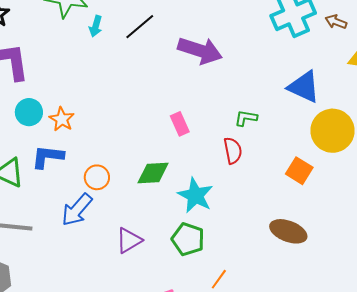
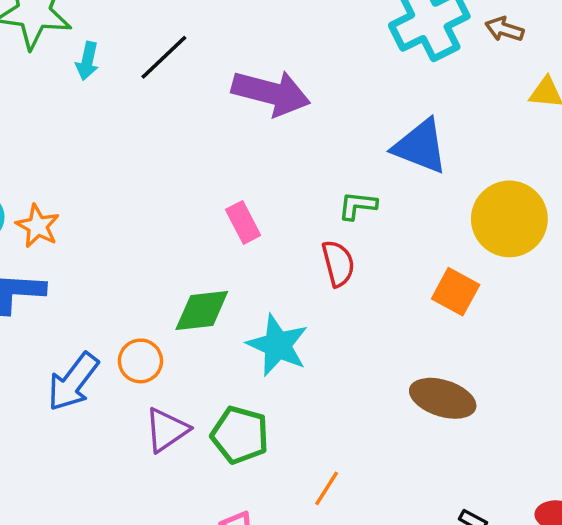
blue triangle: (304, 87) -> (420, 146), moved
orange circle: (97, 177) -> (140, 361), moved
green pentagon: (188, 239) -> (240, 435), moved

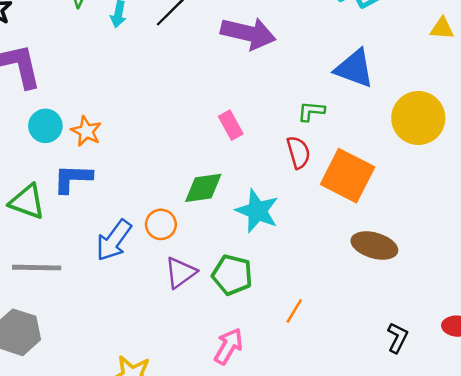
orange square: (456, 292) -> (348, 176), moved, size x1.6

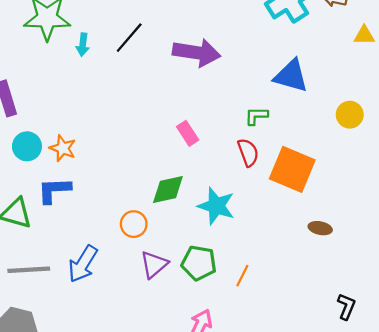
yellow circle: (418, 118) -> (350, 115), size x0.6
blue arrow: (114, 240) -> (83, 264), moved
brown ellipse: (374, 246) -> (320, 228), size x0.6
orange line: (294, 311) -> (242, 276), moved

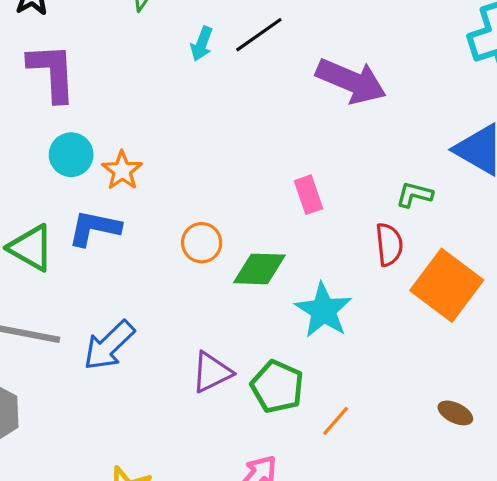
cyan arrow: (83, 45) -> (202, 44), moved
orange circle: (134, 224) -> (202, 243), moved
brown ellipse: (320, 228) -> (455, 413), moved

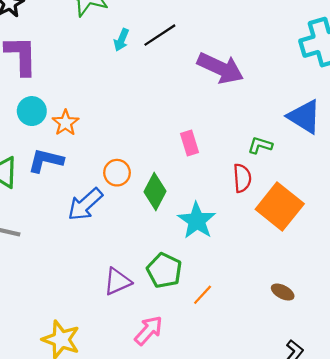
green diamond: (259, 269) -> (155, 191), turned -66
blue arrow: (109, 345) -> (85, 204), moved
purple triangle: (212, 372) -> (117, 282), moved

